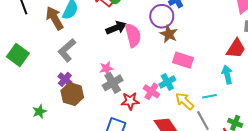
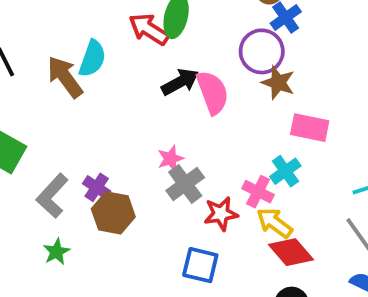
gray L-shape: (67, 50) -> (52, 196), moved
yellow arrow: (185, 101) -> (274, 223), moved

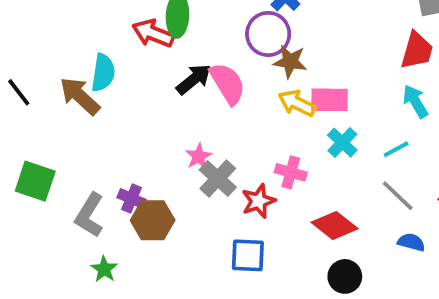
cyan cross: (285, 171) -> (342, 143), moved
yellow arrow: (274, 223) -> (297, 103), moved

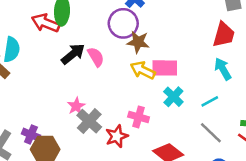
pink semicircle: (228, 83) -> (96, 57), size x0.7

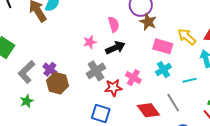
black arrow: (73, 54) -> (115, 48), moved
yellow arrow: (143, 70) -> (187, 37), moved
pink star: (76, 106) -> (90, 42), moved
gray line: (211, 133) -> (173, 103), moved

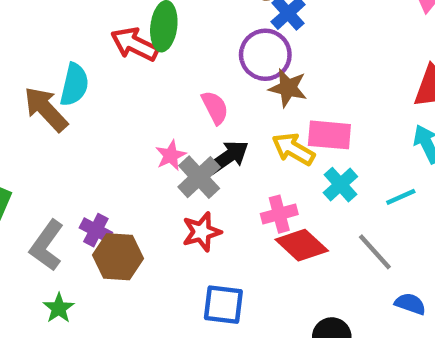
yellow arrow: (187, 37) -> (293, 149), moved
gray cross: (96, 71) -> (199, 177), moved
pink cross: (133, 78) -> (279, 214), turned -35
red star: (113, 88) -> (202, 232), moved
red diamond: (148, 110) -> (302, 245), moved

